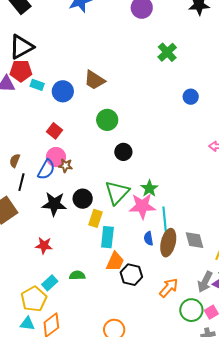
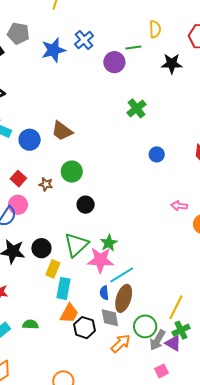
brown star: (66, 166) -> (46, 184), moved
cyan line: (165, 219) -> (122, 275), turned 60
gray diamond: (194, 240) -> (110, 318), moved
green circle: (191, 310) -> (145, 326), moved

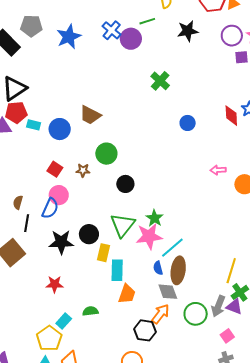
blue cross: (84, 40) -> (112, 30), moved
green circle: (145, 326) -> (196, 314), moved
black hexagon: (84, 328) -> (145, 330), moved
orange arrow: (121, 343) -> (161, 314), moved

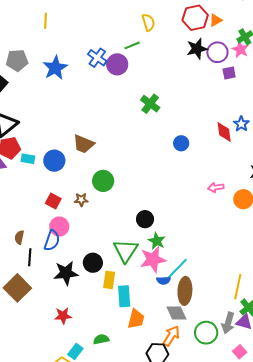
black star: (188, 31) -> (197, 49), moved
black circle: (125, 184) -> (145, 219), moved
blue semicircle: (158, 268) -> (164, 280), moved, turned -72

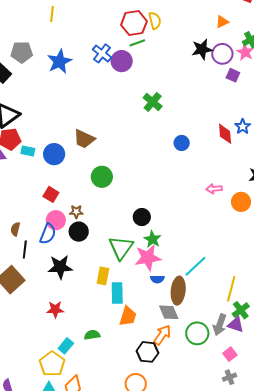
red hexagon: (195, 18) -> (134, 23), moved
purple square: (229, 73) -> (233, 75), turned 32
brown star: (81, 200) -> (76, 212), moved
black circle: (93, 263) -> (79, 232), moved
cyan line: (177, 269) -> (195, 266), moved

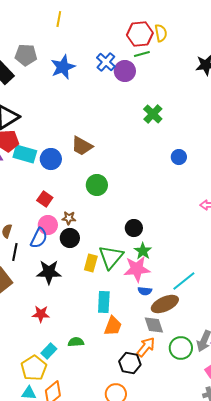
cyan rectangle: (28, 151) -> (25, 154), size x1.6
yellow rectangle: (103, 276) -> (91, 263), moved
brown ellipse: (178, 291) -> (165, 304), turned 56

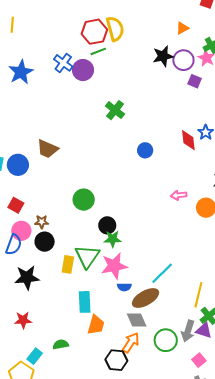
yellow semicircle: (161, 33) -> (115, 29), size x1.4
green circle: (97, 185) -> (84, 200), moved
green star: (143, 251) -> (113, 239), moved, turned -30

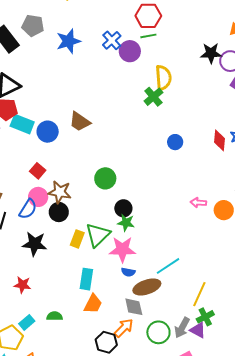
yellow semicircle: (115, 29) -> (163, 78), moved
pink arrow: (179, 195) -> (198, 203), moved
brown star: (42, 222) -> (60, 192), size x1.6

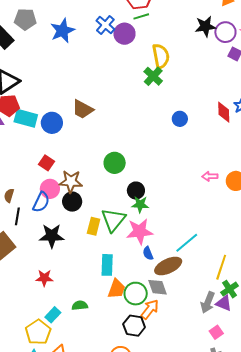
blue semicircle: (128, 272) -> (148, 253), turned 64
green circle: (158, 332) -> (136, 294), moved

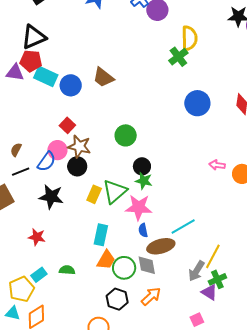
blue circle: (180, 119) -> (197, 103), size x1.6
red square: (47, 163) -> (67, 125), moved
black line: (17, 216) -> (21, 172), turned 48
gray arrow: (208, 302) -> (196, 271), moved
orange arrow: (150, 309) -> (151, 296), moved

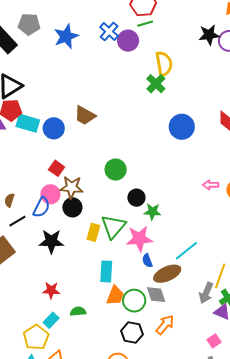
green star: (144, 181) -> (152, 212), moved
red star: (37, 237) -> (51, 290), moved

